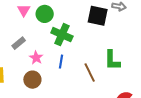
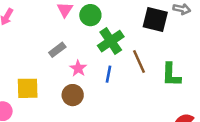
green cross: (62, 35) -> (111, 41), turned 30
brown line: (90, 72) -> (139, 61), moved

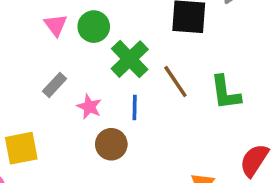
brown circle: (73, 95) -> (111, 144), moved

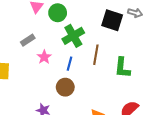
brown line: (175, 81) -> (96, 55), turned 30
brown circle: (111, 144) -> (65, 87), moved

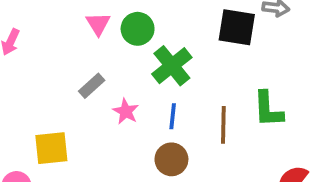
brown line: (96, 55) -> (223, 125), moved

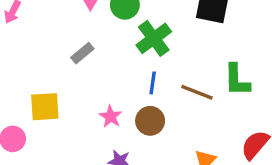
pink star: (126, 111) -> (111, 117), moved
brown line: (223, 125) -> (197, 92), turned -72

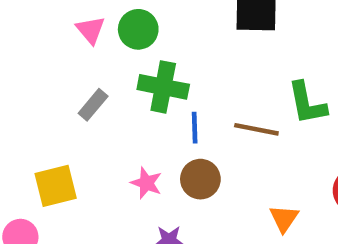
green cross: (154, 38) -> (163, 87), moved, turned -32

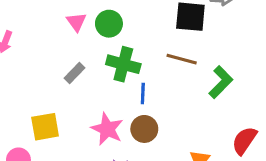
green L-shape: (307, 103) -> (221, 82), turned -128
brown line: (256, 129) -> (182, 59), moved
pink star: (146, 183) -> (107, 129), size x1.5

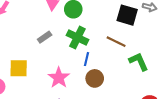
green L-shape: (221, 82) -> (139, 62), turned -80
brown circle: (144, 129) -> (95, 78), moved

